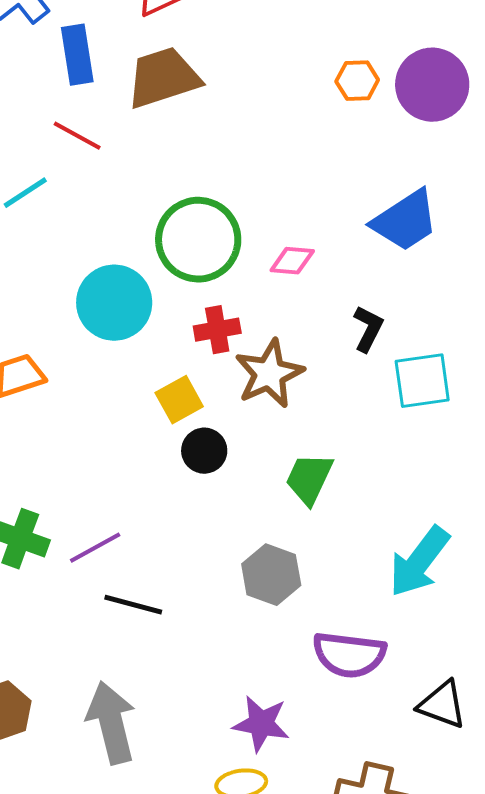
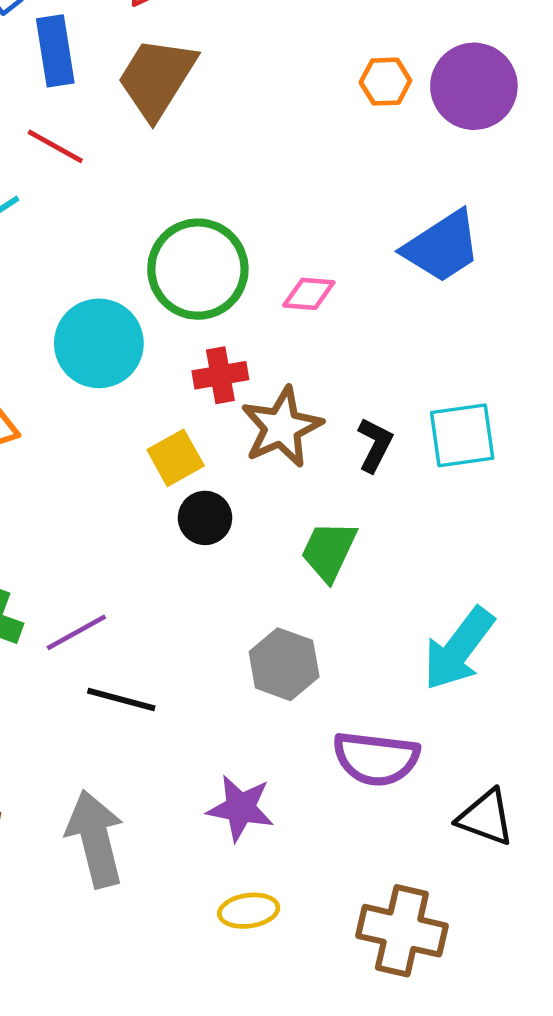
brown trapezoid: (163, 78) -> (157, 78), turned -40
black L-shape: (368, 329) -> (375, 445), moved
purple star: (261, 724) -> (240, 808), moved

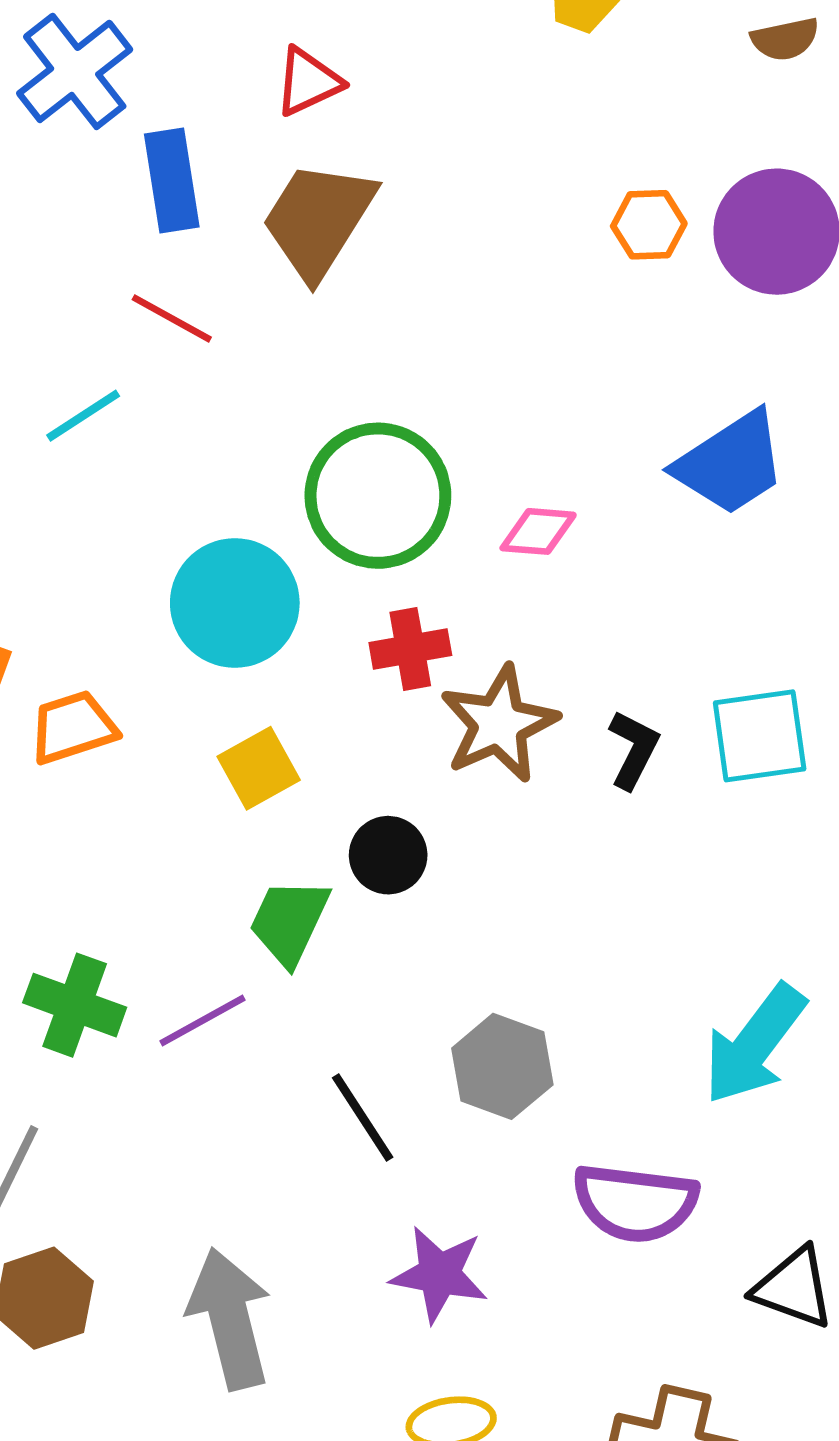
yellow square: (176, 458) -> (259, 768), moved
green trapezoid: (329, 551) -> (289, 922), moved
black line: (121, 700) -> (363, 1118), moved, turned 42

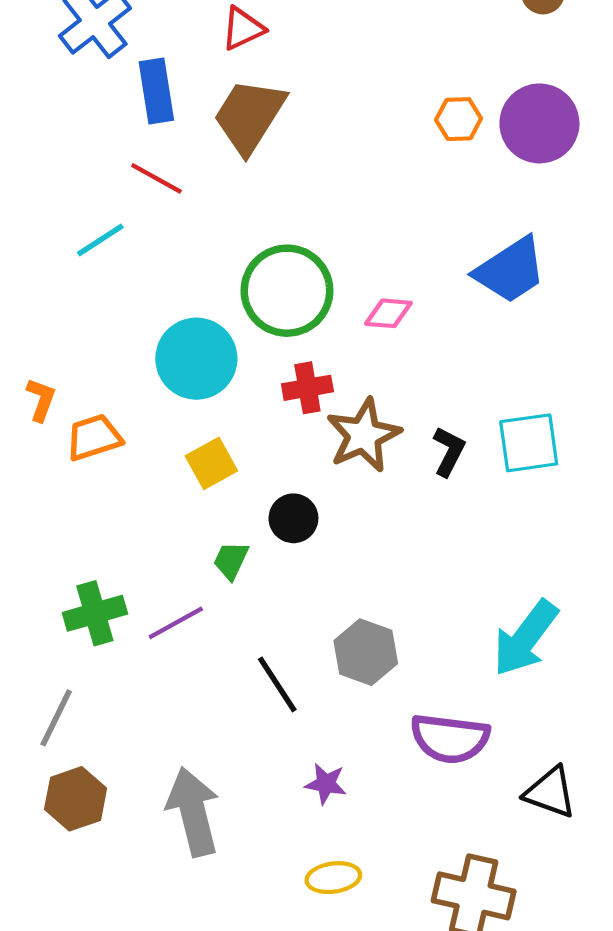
green trapezoid: (289, 922) -> (231, 560), size x0.7
green cross: (75, 1005) -> (95, 613), turned -36
purple star: (439, 1274) -> (326, 784), size x0.7

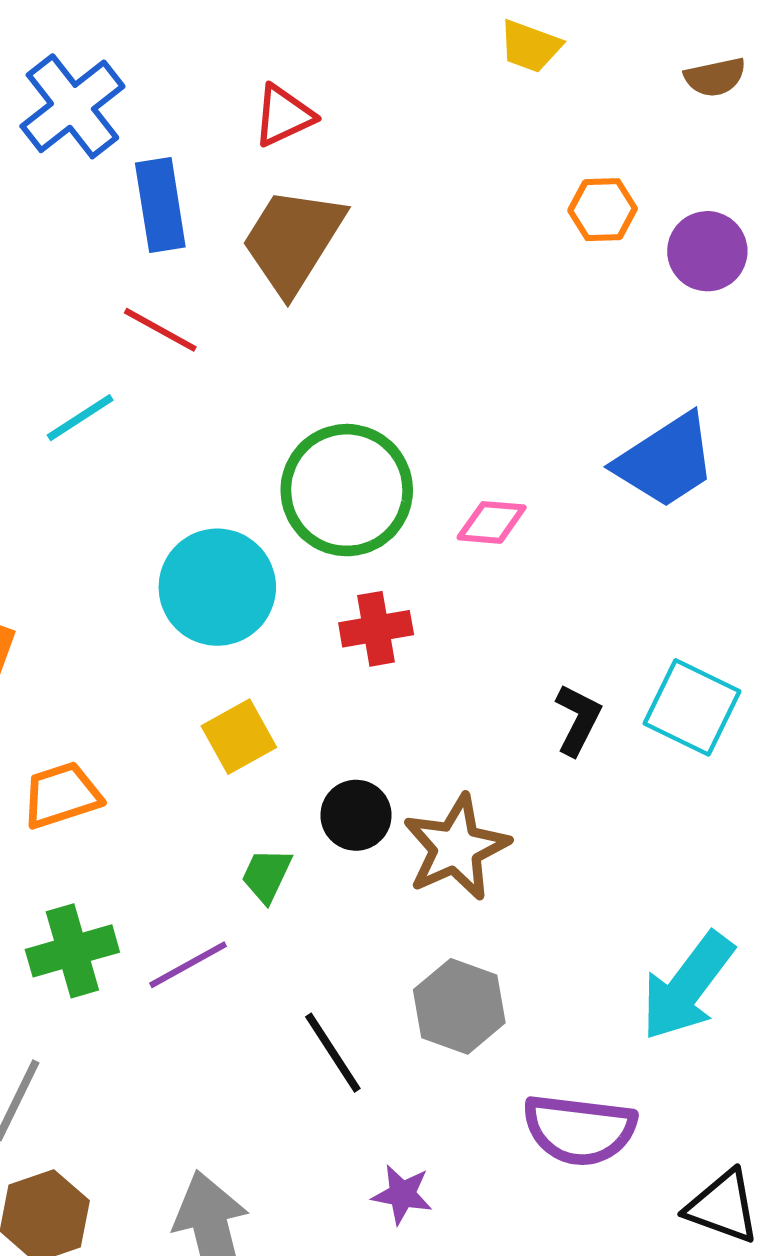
orange hexagon: (459, 119) -> (603, 210), moved
purple circle: (539, 123) -> (707, 251), size x0.7
brown star: (364, 435) -> (456, 848), moved
orange trapezoid: (94, 437) -> (62, 795), moved
cyan square: (529, 443) -> (692, 707), turned 34

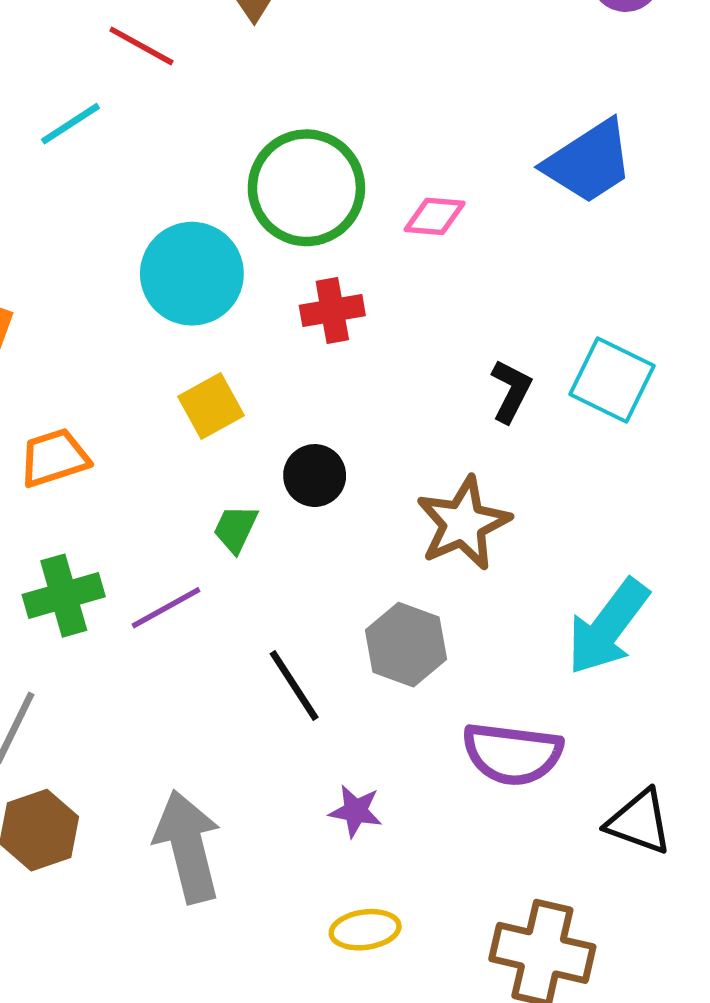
brown star: (456, 848) -> (463, 523), moved

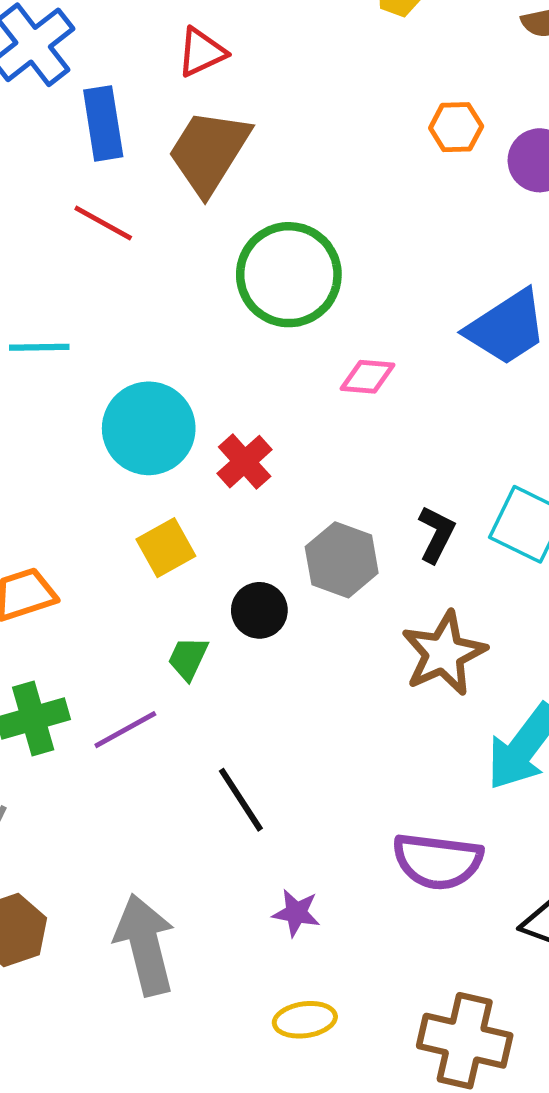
cyan line: (71, 124) -> (39, 347), moved, turned 32
green circle: (306, 188) -> (289, 275), moved
red cross: (332, 311) -> (245, 462), moved, turned -32
brown star: (463, 523) -> (444, 653), moved
gray hexagon: (406, 645) -> (342, 560), moved

